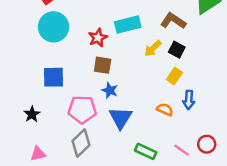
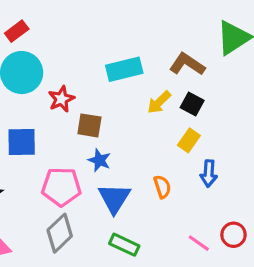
red star: (98, 38) -> (61, 99), moved
orange semicircle: (165, 109) -> (162, 187), moved, turned 49
green rectangle: (146, 151) -> (124, 245), moved

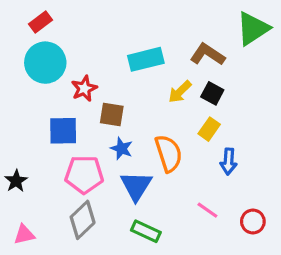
blue square: (22, 142) -> (63, 131), moved
orange semicircle: (162, 187) -> (169, 153), moved, size x1.6
pink line: (199, 243) -> (207, 210), moved

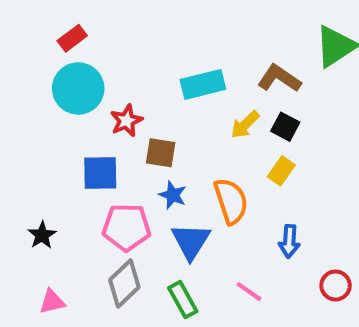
blue arrow: (229, 161) -> (289, 241), moved
pink line: (207, 210) -> (249, 292), moved
green rectangle: (146, 231) -> (183, 300), moved, turned 36

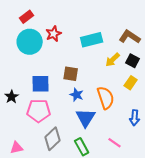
red star: (126, 121) -> (54, 34), moved
pink pentagon: (126, 227) -> (39, 111), moved
black star: (42, 235) -> (12, 97), moved

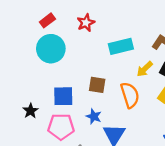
red star: (54, 34) -> (86, 23), moved
blue star: (77, 95) -> (94, 116), moved
orange semicircle: (106, 98) -> (130, 95), moved

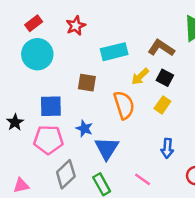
brown square: (97, 85) -> (87, 83), moved

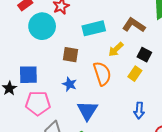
cyan circle: (37, 54) -> (42, 26), moved
black square: (165, 78) -> (144, 55), moved
blue square: (51, 106) -> (28, 75), moved
blue star: (84, 129) -> (69, 84), moved

